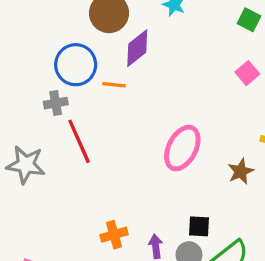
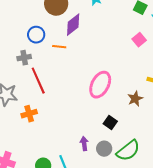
blue circle: (76, 65) -> (36, 35), size x0.7
black square: (199, 226) -> (110, 123), moved, turned 32
orange cross: (114, 235) -> (29, 114), moved

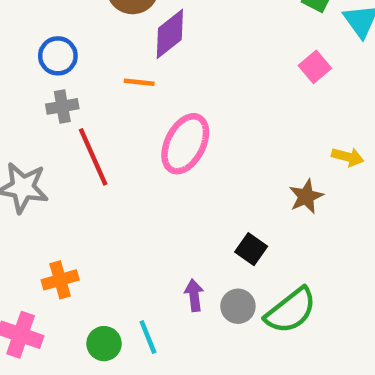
blue circle: (36, 35) -> (58, 56), moved
pink ellipse: (100, 85) -> (185, 144), moved
orange cross: (29, 114) -> (60, 280), moved

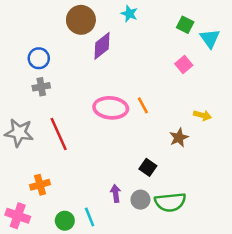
orange line: (139, 82) -> (143, 105), moved, turned 56
pink ellipse: (185, 144) -> (111, 108), turned 68
red line: (93, 157) -> (59, 134), moved
green semicircle: (291, 311) -> (170, 202), turned 32

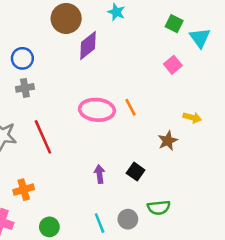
purple arrow: (116, 193) -> (100, 174), moved
gray circle: (140, 200) -> (128, 219), moved
green semicircle: (170, 202) -> (159, 208), size x0.7
cyan line: (90, 217) -> (100, 223), moved

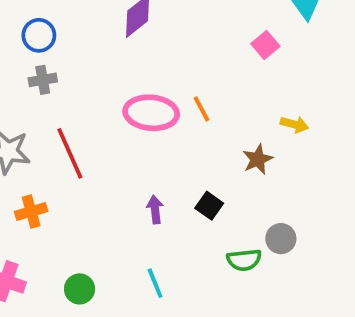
orange cross: (24, 190) -> (31, 212), moved
gray circle: (128, 219) -> (281, 239), moved

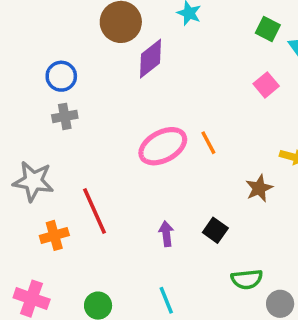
pink ellipse: (151, 113) -> (163, 146), turned -33
red line: (70, 153) -> (95, 211), moved
gray circle: (281, 239) -> (280, 304), moved

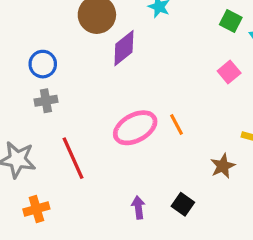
red line: (95, 211) -> (73, 158), moved

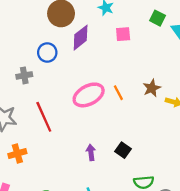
blue circle: (43, 64) -> (47, 52), moved
pink square: (229, 72) -> (123, 34), moved, turned 35
brown star: (223, 166) -> (152, 88), moved

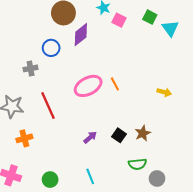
pink square: (123, 34) -> (119, 20), moved, turned 32
brown star: (152, 88) -> (143, 133), moved
purple arrow: (91, 152) -> (90, 137), turned 56

